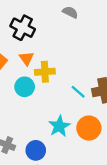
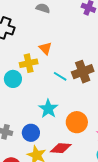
orange triangle: (26, 58) -> (45, 48), moved
orange circle: (89, 128) -> (77, 122), moved

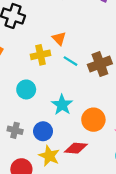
cyan line: (60, 76) -> (70, 61), moved
cyan circle: (13, 79) -> (26, 89), moved

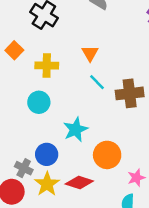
yellow cross: (41, 55) -> (47, 65), moved
gray cross: (15, 130) -> (24, 168), moved

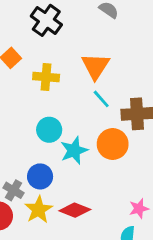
orange triangle: (90, 53) -> (95, 66), size x1.5
cyan circle: (39, 102) -> (49, 130), moved
orange circle: (107, 155) -> (113, 144), moved

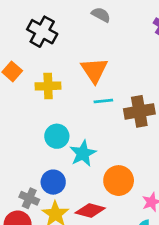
cyan line: (101, 99) -> (103, 101), turned -48
orange circle: (113, 144) -> (119, 181), moved

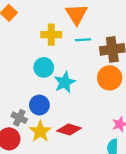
yellow cross: (48, 86) -> (51, 35), moved
orange circle: (119, 181) -> (110, 78), moved

